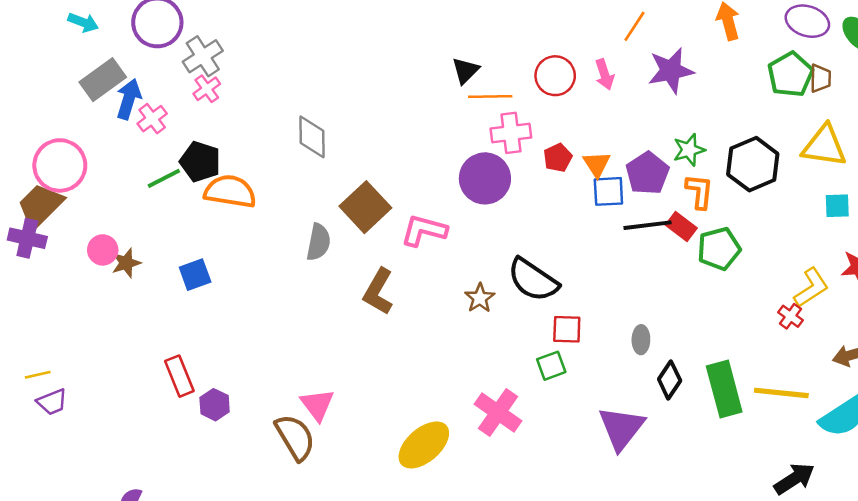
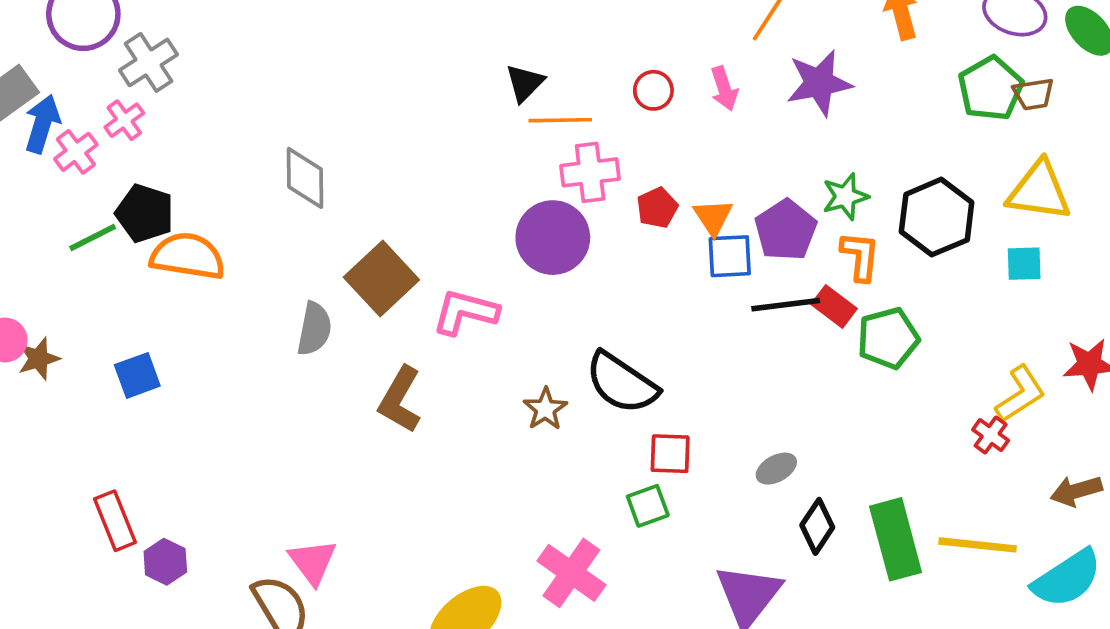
red circle: (555, 76) -> (653, 90), size x0.7
brown trapezoid: (820, 78) -> (1033, 94), turned 80
pink cross: (207, 89) -> (124, 120), moved
cyan square: (837, 206) -> (1024, 264), moved
gray ellipse: (641, 340) -> (776, 469), turned 60

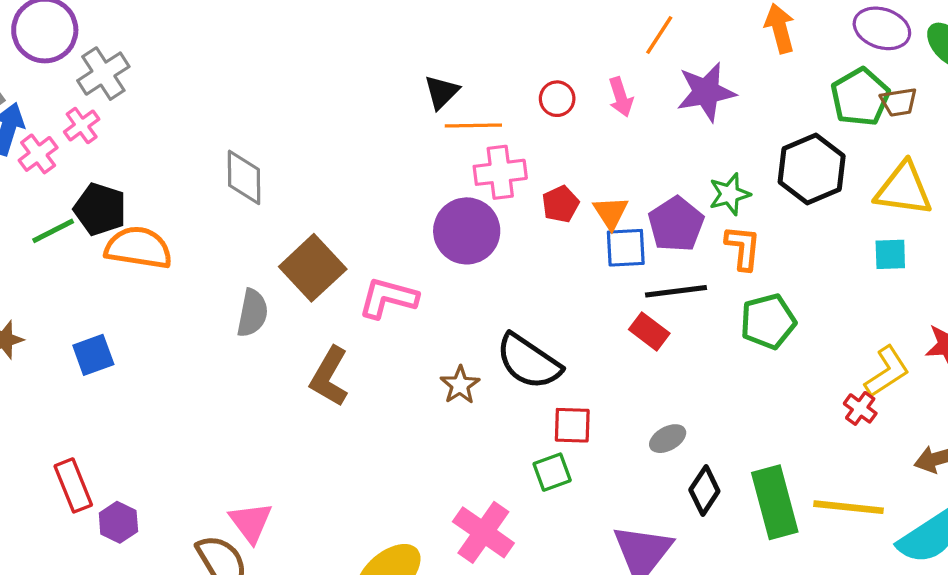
black hexagon: (937, 217) -> (812, 169), moved
red rectangle: (834, 306) -> (649, 331), moved

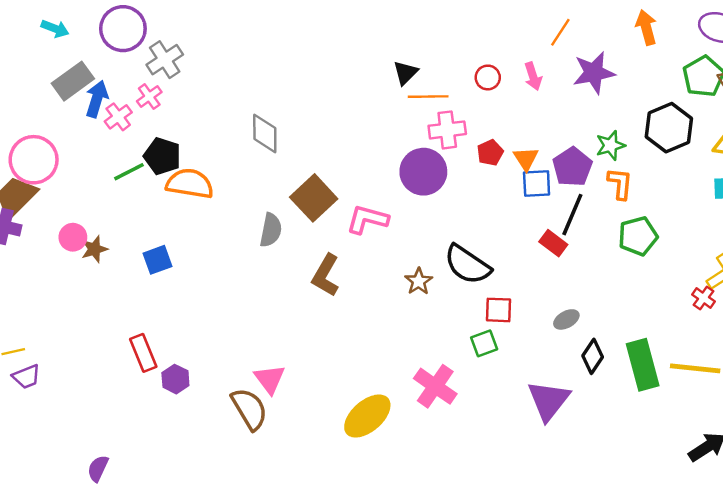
black line: (676, 291) -> (572, 215), turned -60

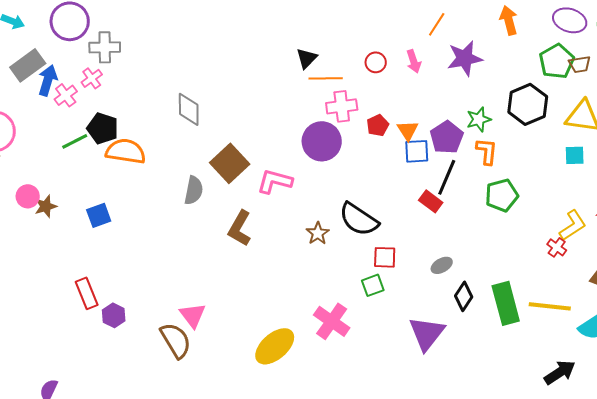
gray cross: (165, 60) -> (105, 47), turned 32

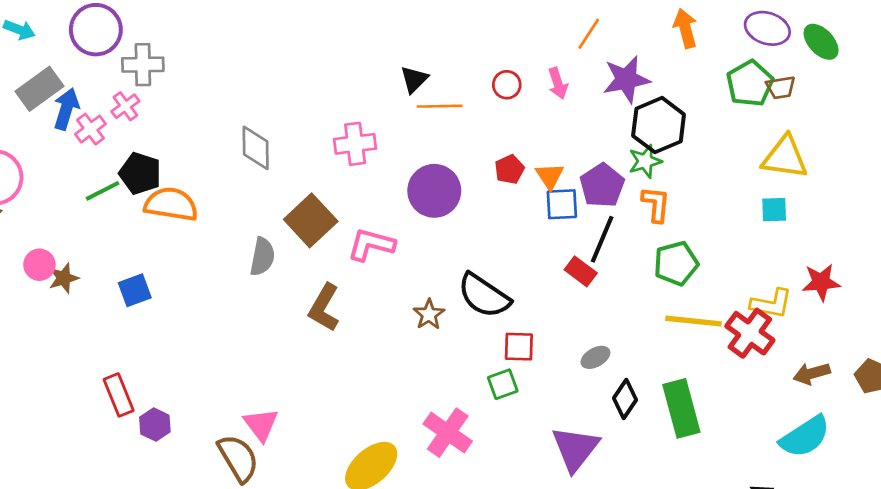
black hexagon: (528, 104) -> (659, 125), moved
pink cross: (342, 106) -> (355, 144), moved
yellow L-shape: (573, 225) -> (771, 304), turned 44
red cross: (557, 247) -> (750, 333), size x1.8
yellow line: (550, 306) -> (693, 321), moved

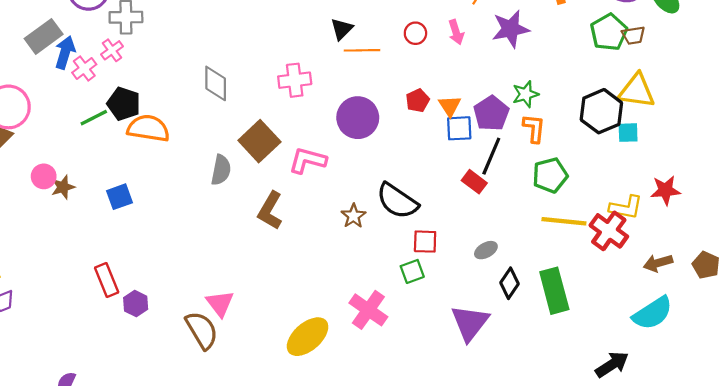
black hexagon: (659, 125) -> (601, 111), moved

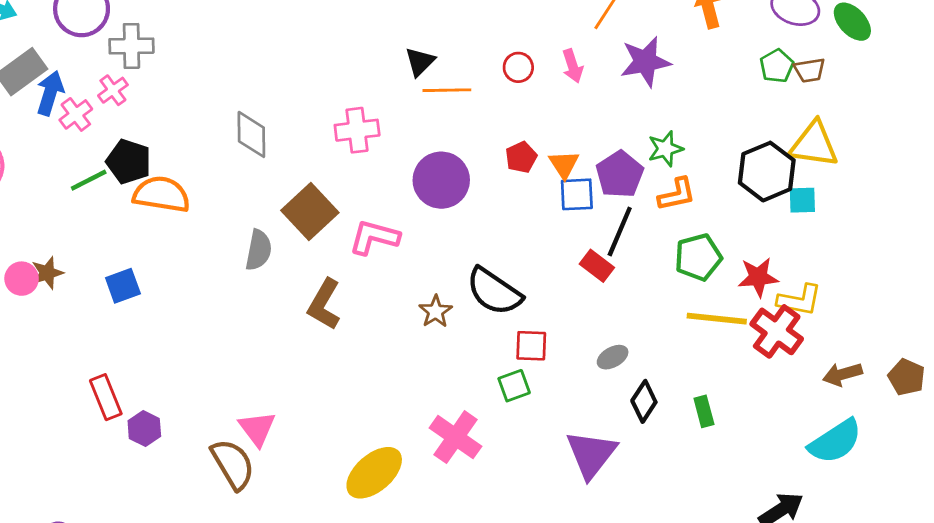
green pentagon: (609, 32) -> (777, 66), size x0.7
orange L-shape: (534, 128) -> (677, 194), turned 72
pink circle: (44, 176) -> (22, 279), moved
red star: (665, 190) -> (758, 277), moved
green rectangle: (554, 291) -> (704, 411), size x0.5

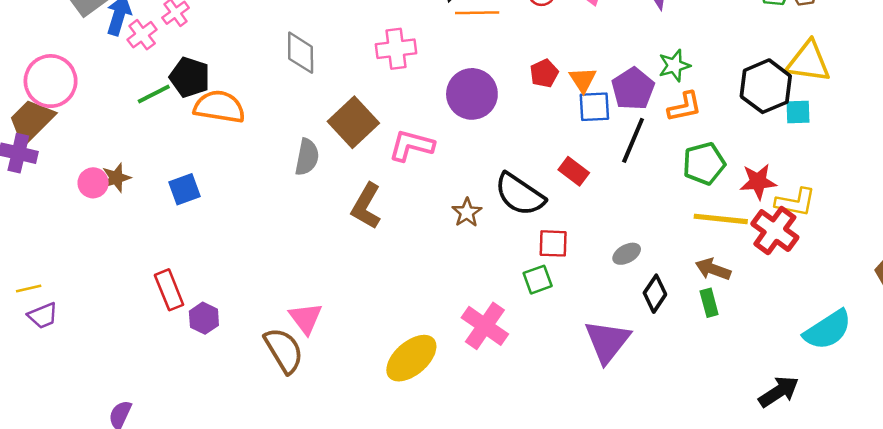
red rectangle: (597, 266) -> (574, 171), moved
brown arrow: (842, 374) -> (713, 269), moved, turned 36

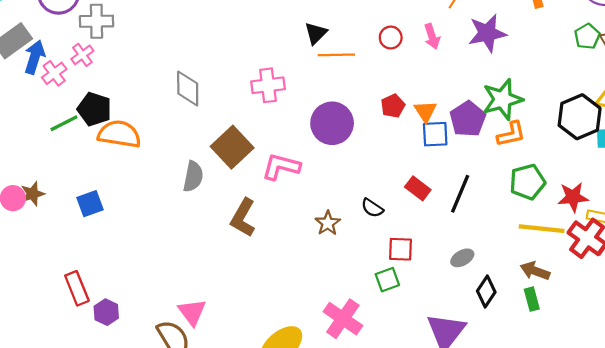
green star: (674, 66) -> (502, 99), size x1.5
black line: (633, 140) -> (460, 194), moved
black semicircle: (520, 194) -> (372, 208), size x0.5

